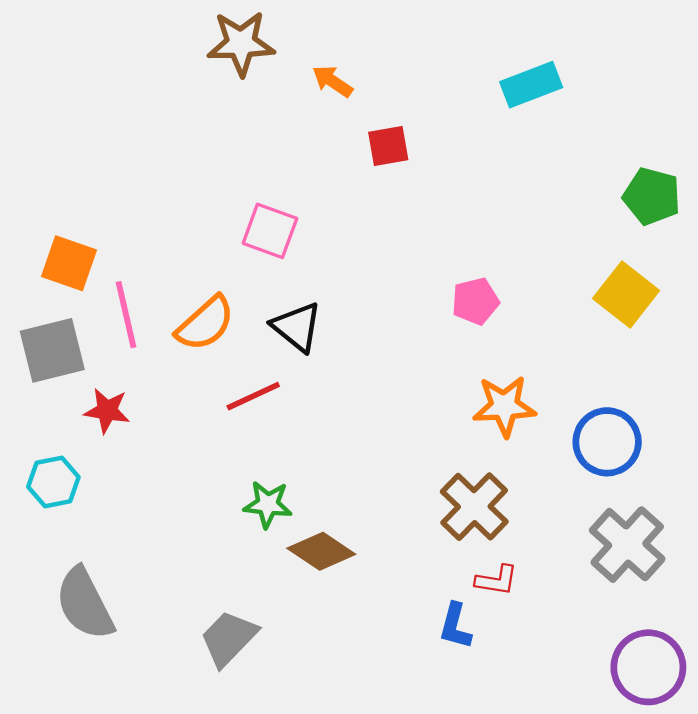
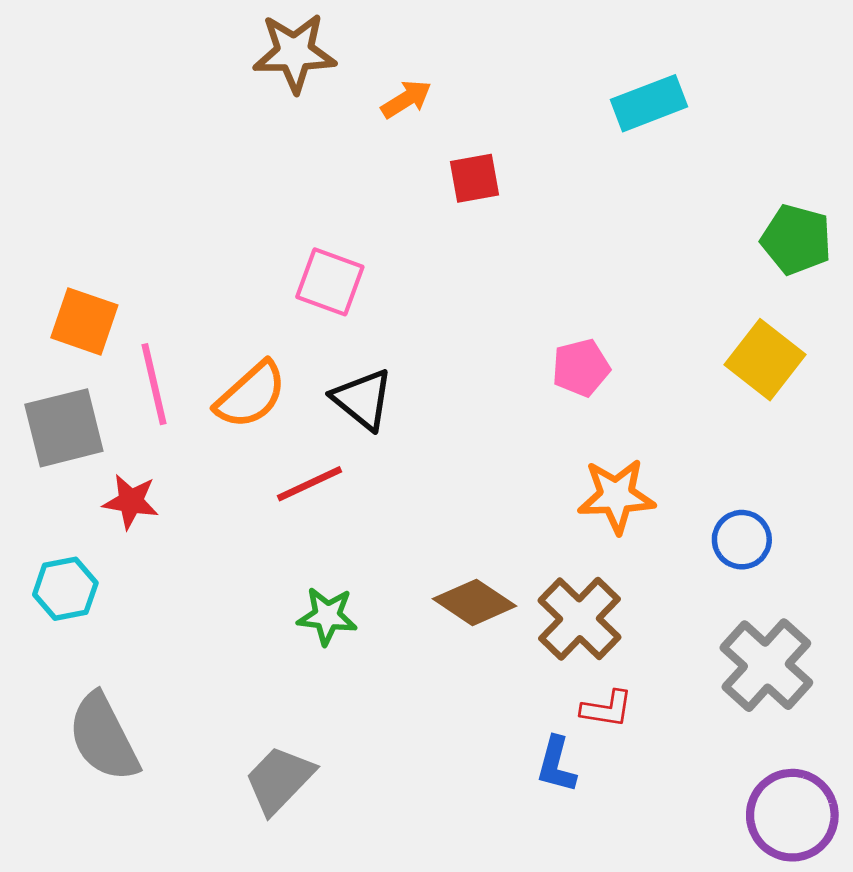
orange arrow: (332, 81) -> (406, 99), turned 114
blue circle: (607, 442) -> (742, 540), size x0.7
brown diamond: (321, 551) -> (474, 602), moved

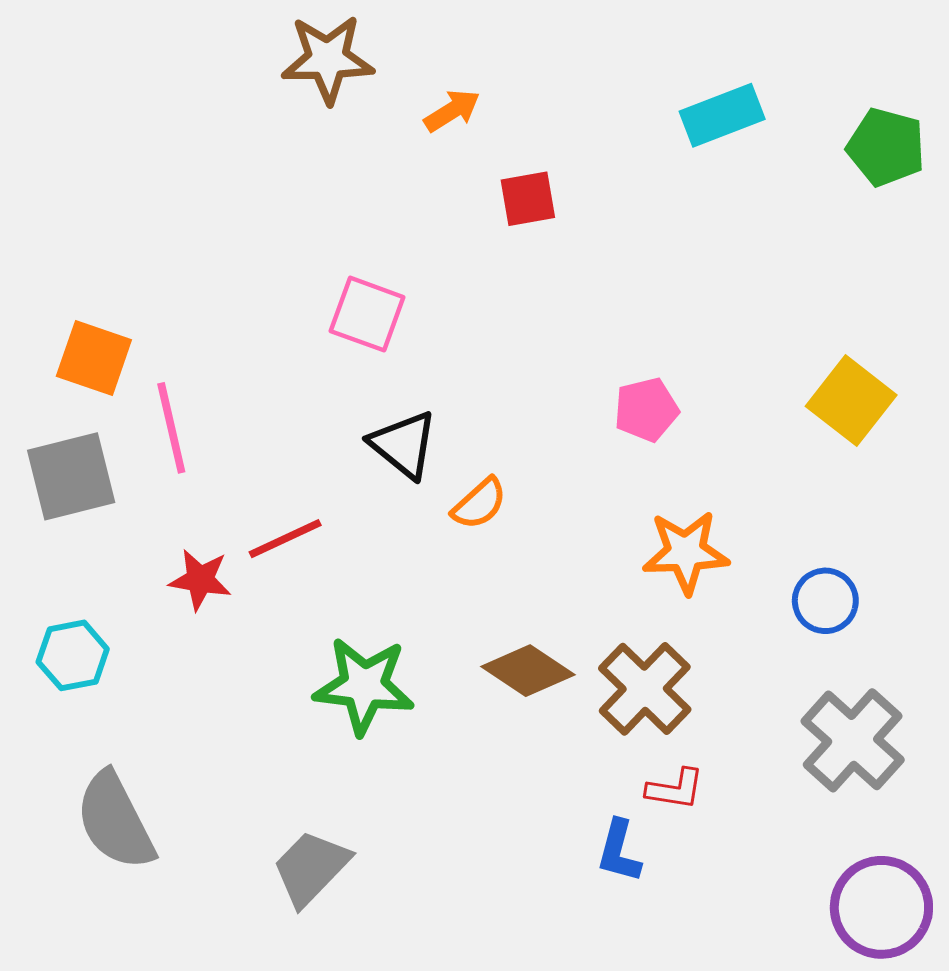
green pentagon: (796, 240) -> (886, 147), moved
orange semicircle: (251, 395) -> (479, 504), moved, size x0.7
red line: (309, 484) -> (285, 539), moved
red star: (131, 501) -> (200, 580), moved
green star: (327, 616) -> (364, 686), size x1.5

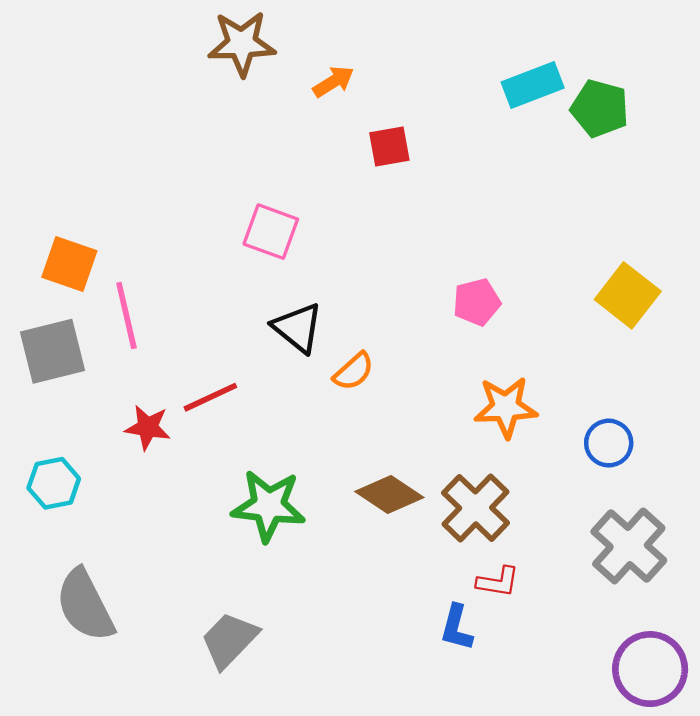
green pentagon: (886, 147) -> (600, 108), moved

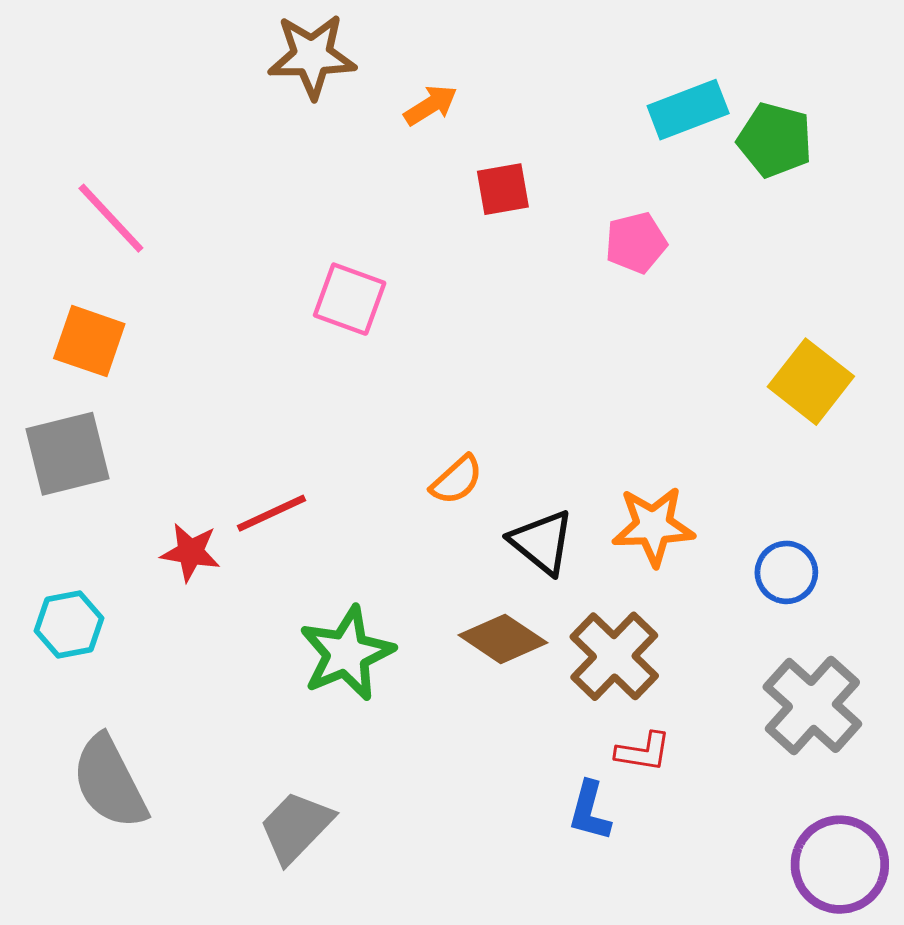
pink pentagon: (477, 302) -> (636, 243), moved
pink line: (126, 315) -> (111, 218), moved, turned -30
black triangle: (298, 328) -> (542, 542), moved
green star: (269, 506) -> (347, 653), turned -30

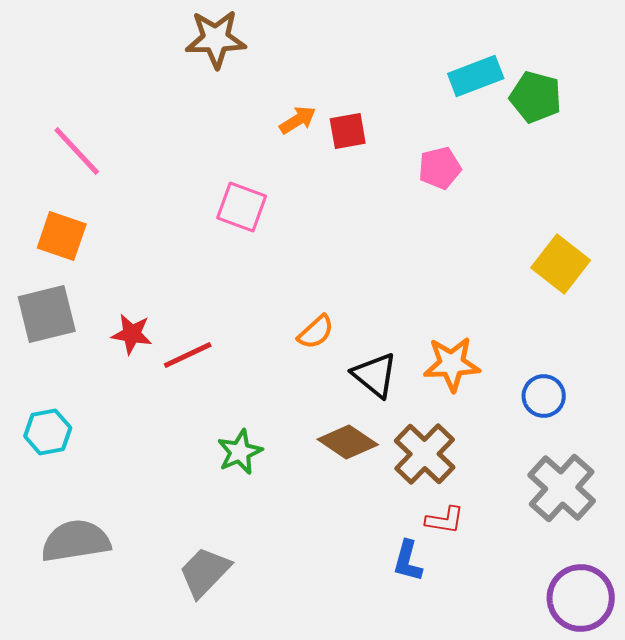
orange arrow: (431, 105) -> (298, 120), moved
red star: (190, 552) -> (132, 334), moved
green star: (347, 653) -> (240, 452), size x0.7
gray semicircle: (110, 782) -> (76, 541), turned 108

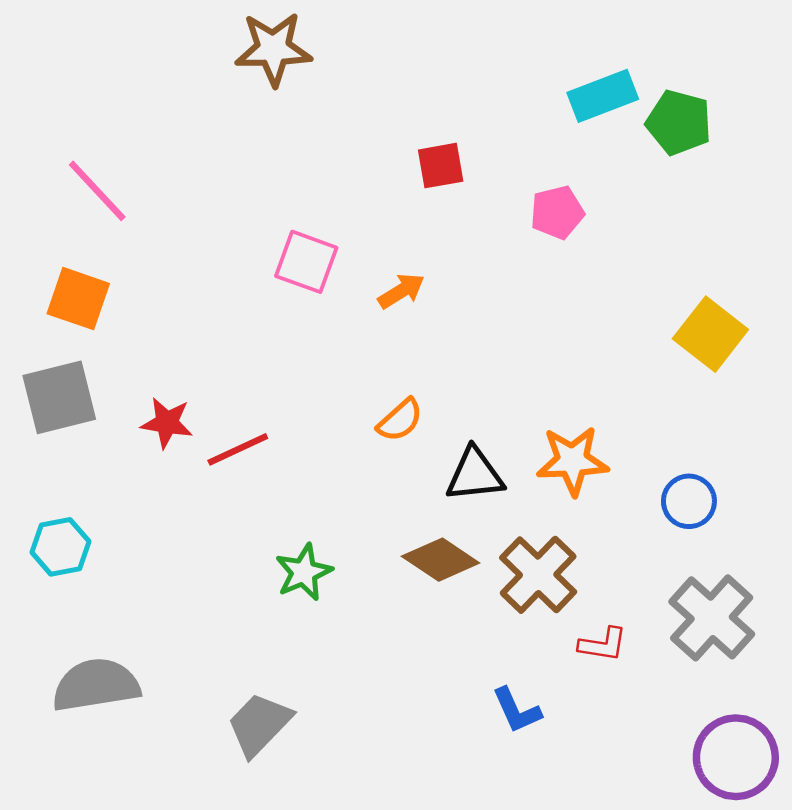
orange arrow: (298, 120) -> (401, 291), moved
black triangle: (375, 375) -> (475, 475), turned -45
red L-shape: (445, 520) -> (603, 644), moved
blue L-shape: (408, 561) -> (517, 710), turned -39

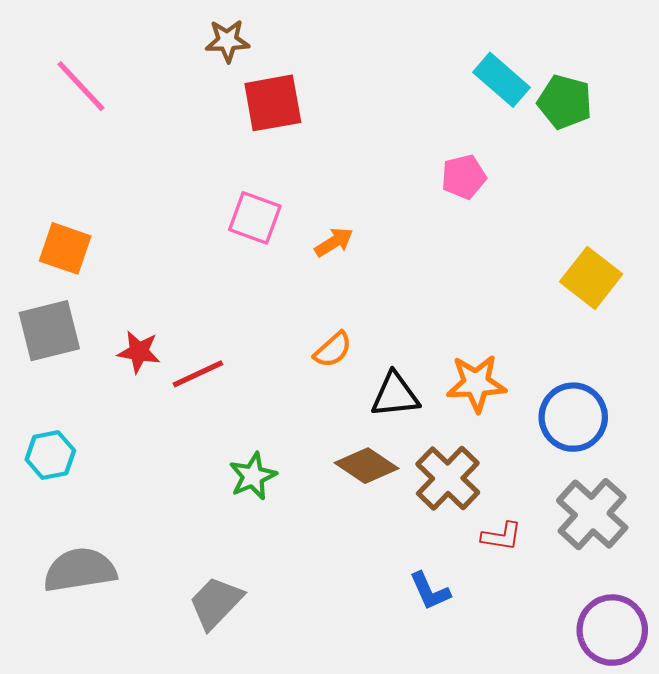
brown star: (273, 49) -> (227, 41), size x0.7
cyan rectangle: (603, 96) -> (502, 80), turned 62
red square: (441, 166) -> (273, 103), moved, size x1.5
pink line: (97, 191) -> (81, 86), moved
blue circle: (689, 501) -> (573, 417), size x1.5

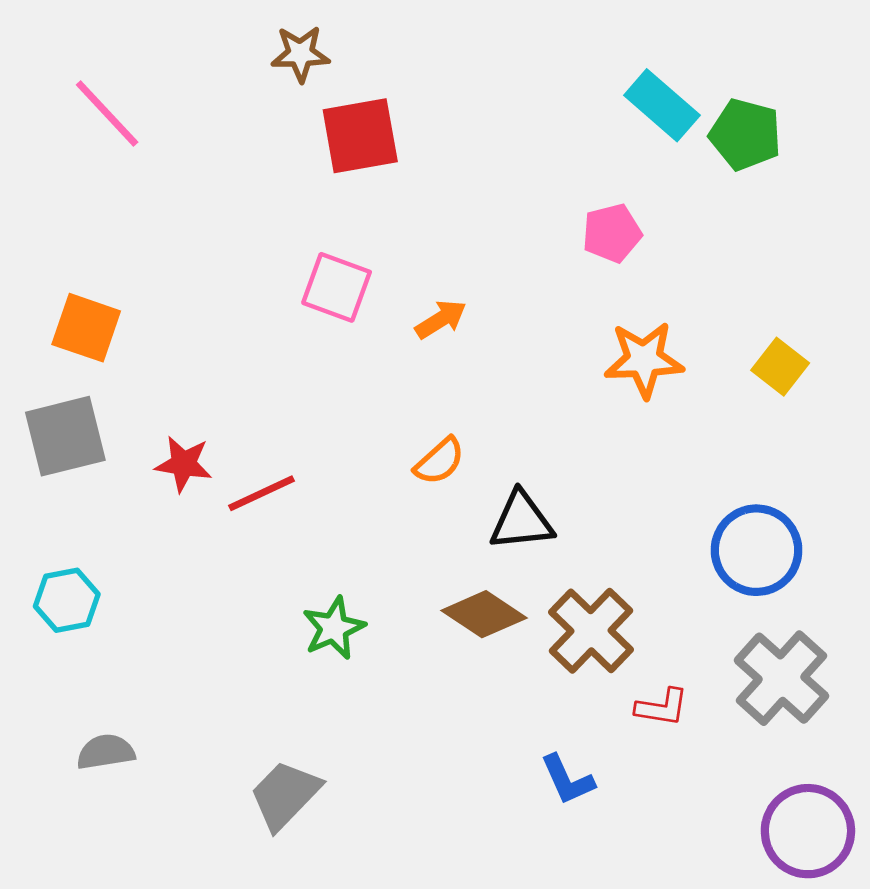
yellow square: (591, 278) -> (780, 367), size x0.7
orange star: (476, 383) -> (644, 360), moved
gray semicircle: (80, 570) -> (106, 752), size x0.6

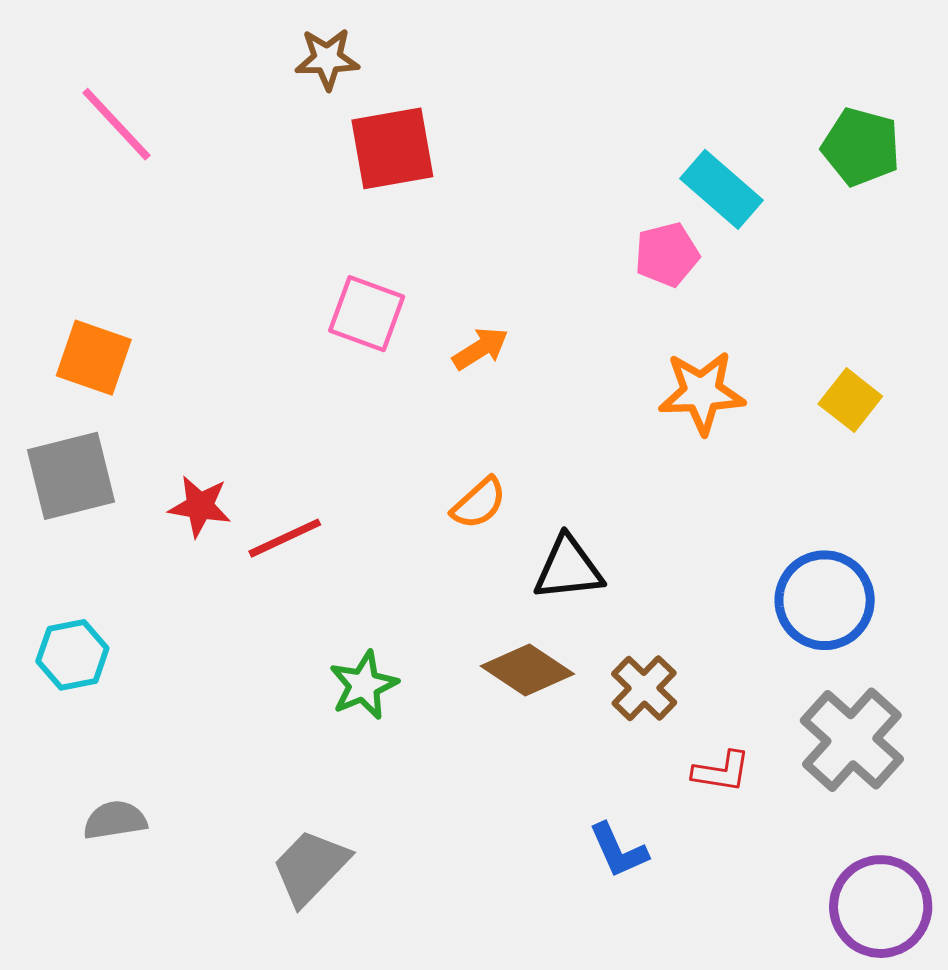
cyan rectangle: (662, 105) -> (721, 189), moved
green pentagon: (745, 134) -> (861, 147), moved
brown cross: (591, 631) -> (644, 688), size x0.7

